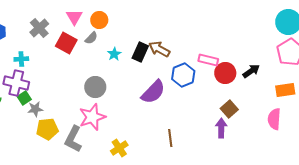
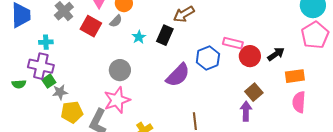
brown arrow: (159, 49) -> (184, 14), moved, turned -60
orange rectangle: (285, 90) -> (295, 76), moved

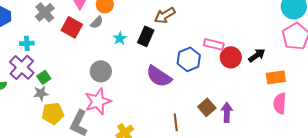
purple cross: (41, 66) -> (22, 67), turned 30
purple semicircle: (178, 75) -> (159, 76), turned 80
green square: (49, 81) -> (44, 77), moved
brown square: (254, 92) -> (207, 107), moved

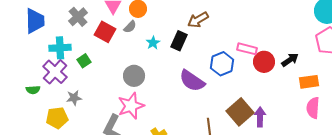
cyan cross: (27, 43) -> (60, 48), size x1.5
green square: (44, 77) -> (84, 61), moved
brown square: (207, 107) -> (240, 112), size x1.5
yellow pentagon: (53, 113) -> (57, 118), moved

